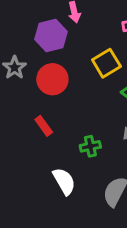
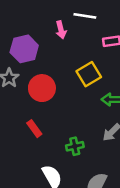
purple hexagon: (51, 36) -> (24, 49), moved

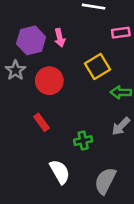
pink arrow: (61, 30) -> (60, 38), moved

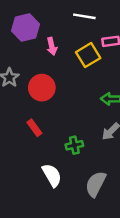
purple hexagon: (31, 40) -> (26, 28), moved
yellow square: (97, 66) -> (88, 55), moved

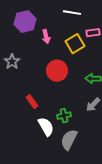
red circle: (42, 88) -> (57, 71), moved
white semicircle: (52, 175) -> (46, 127), moved
gray semicircle: (96, 184) -> (69, 140), moved

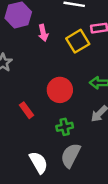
red circle: (57, 71) -> (60, 90), moved
white semicircle: (46, 127) -> (38, 163), moved

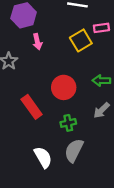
pink arrow: (43, 33) -> (37, 42), moved
red rectangle: (27, 110) -> (32, 107), size x1.5

